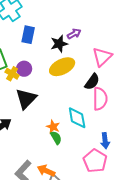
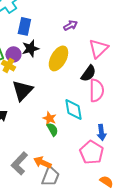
black star: (59, 44) -> (30, 48), moved
yellow ellipse: (62, 67) -> (58, 58), turned -35
purple circle: (24, 69) -> (13, 54), moved

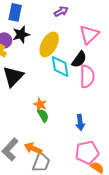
cyan diamond: (73, 109) -> (60, 66), moved
blue arrow: (101, 132) -> (80, 122), moved
pink pentagon: (91, 152) -> (87, 152), moved, turned 30

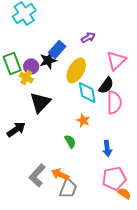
blue rectangle: (15, 12) -> (57, 49), moved, turned 30
orange star: (40, 104) -> (83, 120), moved

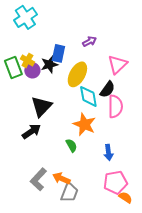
blue rectangle: (57, 49) -> (58, 53), turned -30
yellow cross: (26, 77) -> (27, 60), moved
orange star: (83, 120) -> (84, 124), size x1.6
black arrow: (16, 129) -> (31, 131), moved

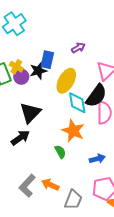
black semicircle: (107, 89) -> (96, 96), size x1.4
blue arrow: (108, 152) -> (97, 159), turned -98
gray trapezoid: (69, 192) -> (73, 200), moved

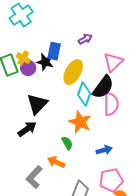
black star: (38, 71) -> (45, 62), turned 30
cyan diamond: (77, 103) -> (84, 94), turned 30
orange arrow: (50, 185) -> (56, 162), moved

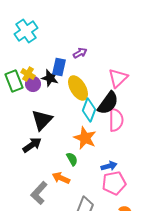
purple arrow: (85, 39) -> (80, 53), moved
yellow ellipse: (73, 72) -> (78, 88), turned -60
pink pentagon: (111, 180) -> (114, 183), moved

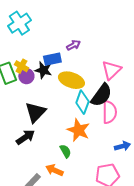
blue rectangle: (59, 67) -> (52, 59), turned 66
yellow ellipse: (78, 88) -> (71, 80), turned -40
blue arrow: (109, 166) -> (122, 146), moved

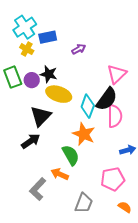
blue rectangle: (52, 59) -> (48, 37), moved
yellow cross: (21, 66) -> (27, 49), moved
yellow ellipse: (71, 80) -> (59, 94), moved
green semicircle: (65, 151) -> (71, 155), size x1.5

